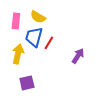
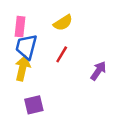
yellow semicircle: (38, 17) -> (63, 23), moved, turned -63
blue trapezoid: (34, 37) -> (26, 47), moved

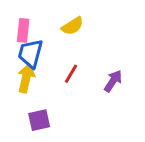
red line: (62, 54) -> (71, 74), moved

